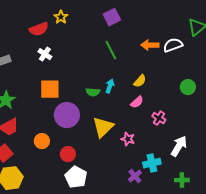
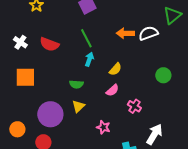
red semicircle: (39, 29) -> (49, 44), moved, turned 42
cyan arrow: (110, 86) -> (89, 59), moved
green semicircle: (93, 92) -> (76, 84), moved
purple circle: (67, 115) -> (50, 114), moved
yellow triangle: (103, 127) -> (78, 106), moved, size x0.6

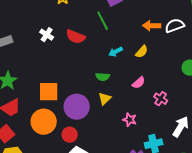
green line: (86, 38) -> (103, 21), moved
cyan arrow: (89, 59) -> (116, 52), turned -136
yellow semicircle: (115, 69) -> (142, 52), moved
orange square: (25, 77) -> (49, 92), moved
orange circle: (17, 129) -> (44, 122), size x1.6

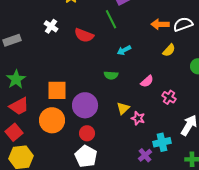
white cross: (47, 35) -> (51, 26), moved
yellow semicircle: (142, 52) -> (169, 50), moved
yellow triangle: (105, 99) -> (123, 108), moved
red circle: (70, 135) -> (87, 133), moved

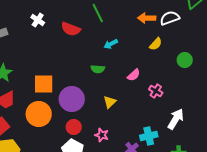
pink star: (138, 118) -> (102, 135), moved

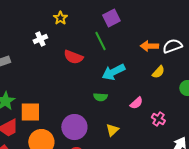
white cross: (38, 20) -> (40, 39), moved, turned 32
cyan arrow: (111, 44) -> (113, 72), size x1.6
orange square: (44, 84) -> (30, 112), moved

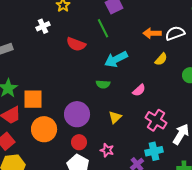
pink cross: (158, 119) -> (156, 120), moved, size x1.5

